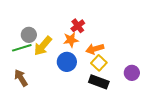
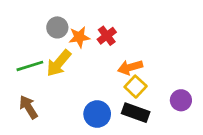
gray circle: (29, 35) -> (57, 27), moved
orange star: (71, 40) -> (79, 37), moved
blue circle: (67, 62) -> (97, 114), moved

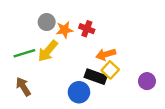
red cross: (107, 36) -> (87, 29), turned -32
black rectangle: (136, 113) -> (96, 77), moved

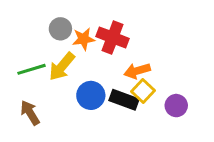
red cross: (87, 29) -> (113, 38), size x1.5
purple circle: (147, 81) -> (176, 106), moved
blue circle: (79, 92) -> (91, 95), moved

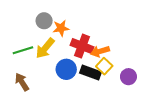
red cross: (113, 38) -> (82, 46), moved

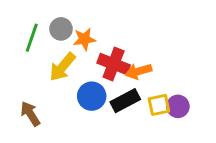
green line: (23, 50) -> (32, 38), moved, turned -54
yellow square: (104, 66) -> (159, 105), moved, turned 35
black rectangle: (90, 72) -> (125, 101), turned -48

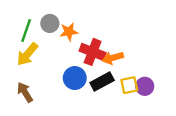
yellow arrow: (62, 67) -> (27, 54), moved

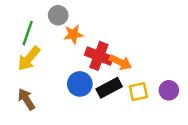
gray circle: (50, 23) -> (58, 15), moved
orange arrow: (113, 58) -> (121, 62), turned -138
purple circle: (145, 86) -> (169, 90), moved

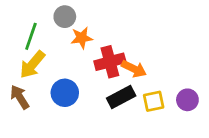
red cross: (99, 56) -> (110, 62), turned -36
blue circle: (80, 84) -> (65, 93), moved
brown arrow: (26, 99) -> (20, 97), moved

